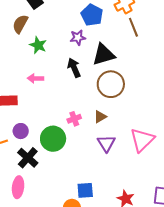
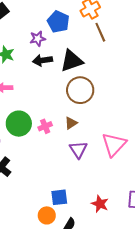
purple star: (78, 38) -> (38, 39), moved
black arrow: (74, 68) -> (42, 60), moved, turned -72
green circle: (53, 139) -> (19, 124), moved

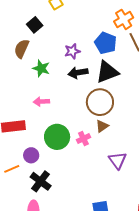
blue pentagon: (58, 22) -> (106, 43), moved
brown circle: (80, 90) -> (100, 102), moved
brown triangle: (71, 123) -> (102, 126), moved

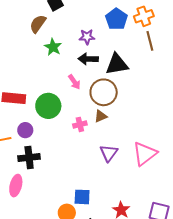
blue pentagon: (106, 43) -> (116, 19), moved
pink arrow: (41, 102) -> (74, 82), moved, turned -133
green circle: (57, 137) -> (48, 106), moved
black cross: (41, 181) -> (29, 158), turned 35

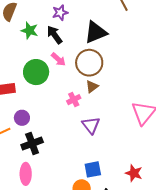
black arrow: (88, 59) -> (54, 35), moved, turned 66
green circle: (48, 106) -> (36, 72), moved
purple triangle: (109, 153) -> (91, 125), moved

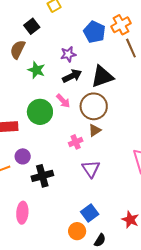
black arrow: (54, 35) -> (72, 76), moved, turned 96
black cross: (32, 144) -> (42, 176), moved
blue square: (93, 169) -> (90, 213), turned -30

